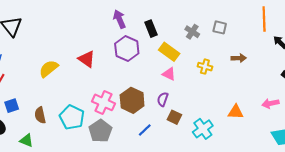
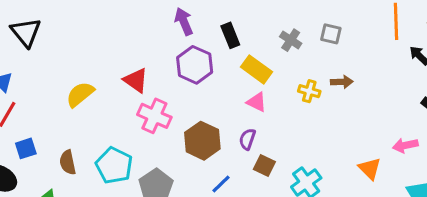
brown arrow: (239, 58) -> (342, 82), moved
pink cross: (104, 102) -> (154, 116), moved
orange triangle: (236, 112) -> (370, 169), moved, turned 42

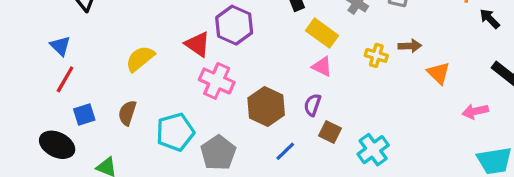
purple hexagon: (195, 65) -> (234, 25), moved
brown semicircle: (68, 162) -> (127, 113), moved, turned 30
cyan pentagon: (114, 165) -> (175, 132), turned 30
orange triangle: (370, 169) -> (439, 73), moved

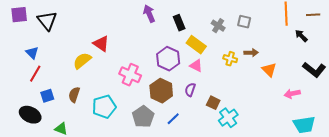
purple hexagon: (234, 25) -> (168, 59), moved
red triangle: (198, 44) -> (101, 44), moved
brown square: (330, 132) -> (213, 103), moved
gray pentagon: (218, 153) -> (143, 117), moved

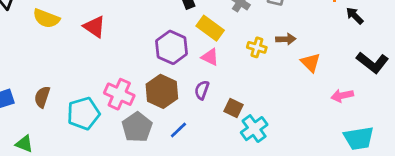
red triangle: (101, 44) -> (94, 27), moved
yellow semicircle: (82, 61) -> (46, 18), moved, turned -120
pink cross: (130, 75) -> (119, 94), moved

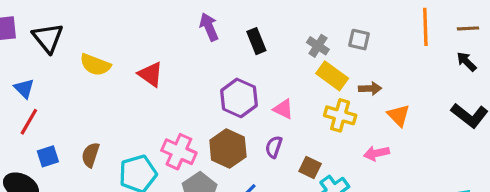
black arrow: (355, 16) -> (466, 62), moved
yellow rectangle: (210, 28) -> (332, 76), moved
yellow cross: (257, 47) -> (340, 115), moved, size x1.4
pink arrow: (342, 96) -> (376, 153), moved

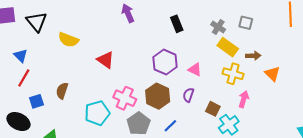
purple arrow: (209, 27) -> (128, 13), moved
red triangle: (151, 74) -> (106, 60), moved
pink arrow: (376, 153) -> (244, 99), moved, turned 119
brown semicircle: (90, 155) -> (62, 91), moved

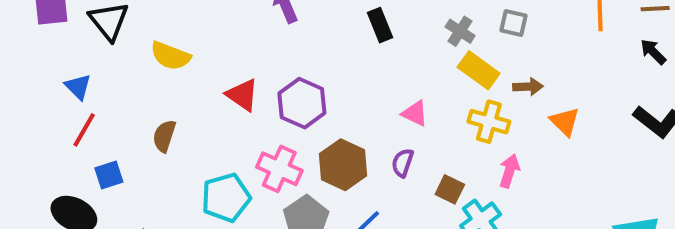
purple hexagon: (165, 62) -> (302, 103), moved
brown semicircle: (62, 91) -> (164, 136), moved

